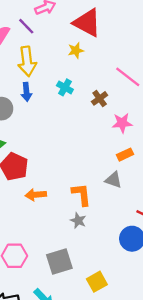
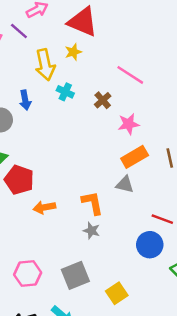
yellow arrow: (27, 61) -> (45, 65), moved
orange rectangle: (125, 155) -> (135, 157), size x1.5

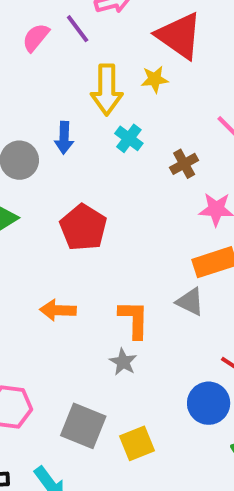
red pentagon: (19, 180) -> (83, 227), moved
gray square: (75, 275) -> (83, 426), turned 32
yellow square: (117, 293) -> (137, 443), moved

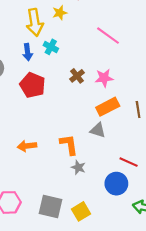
blue arrow: (64, 138) -> (28, 52), moved
brown cross: (184, 164) -> (77, 76), moved
red pentagon: (83, 227) -> (32, 85), moved
gray star: (123, 362) -> (78, 167), moved

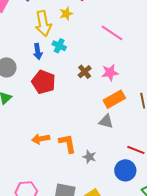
orange L-shape: (69, 145) -> (67, 143), moved

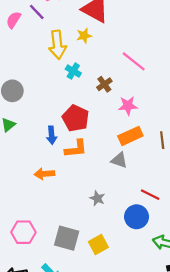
blue arrow: (38, 51) -> (52, 135), moved
brown cross: (85, 72) -> (104, 84), moved
red pentagon: (44, 82) -> (76, 118), moved
orange L-shape: (67, 143) -> (76, 149), moved, turned 90

